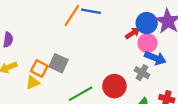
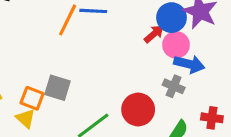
yellow triangle: (33, 82) -> (25, 118), turned -48

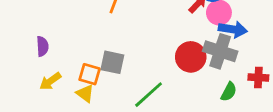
gray cross: (174, 86) -> (220, 51), size x1.6
red circle: (138, 109) -> (191, 57), moved

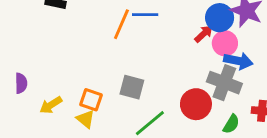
purple semicircle: (42, 46) -> (21, 83), moved
red circle: (191, 57) -> (196, 104), moved
gray square: (112, 62) -> (132, 87), moved

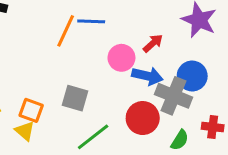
blue circle: (220, 18) -> (192, 76), moved
pink circle: (225, 43) -> (121, 58), moved
blue arrow: (238, 61) -> (147, 76), moved

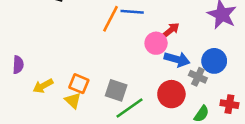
red arrow: (153, 43) -> (171, 30), moved
gray cross: (173, 96) -> (198, 77), size x0.6
gray square: (75, 98) -> (116, 90), moved

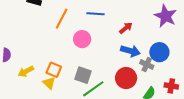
orange line: (110, 19) -> (62, 19), moved
pink circle: (156, 43) -> (82, 39), moved

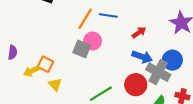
orange line: (62, 19) -> (85, 19), moved
gray cross: (147, 65) -> (158, 72), size x1.6
orange square: (54, 70) -> (46, 64), moved
gray square: (83, 75) -> (82, 49), moved

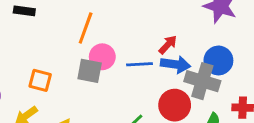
blue line: (108, 16) -> (140, 64), moved
red arrow: (139, 33) -> (168, 45), moved
orange square: (46, 64) -> (40, 80), moved

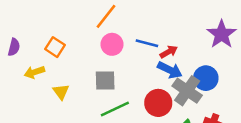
blue line: (140, 64) -> (147, 43), moved
gray square: (90, 71) -> (105, 81), moved, turned -30

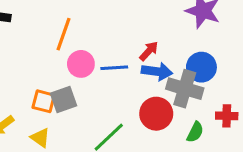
blue line: (147, 43) -> (114, 68), moved
orange square: (55, 47) -> (44, 101), moved
gray square: (105, 81) -> (63, 100), moved

